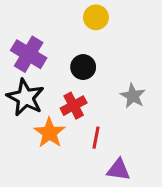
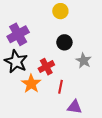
purple cross: (29, 54) -> (18, 34), turned 30
black circle: (83, 67) -> (64, 42), moved

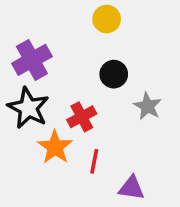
red line: (60, 87) -> (94, 161), moved

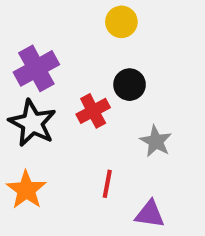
gray star: (148, 106) -> (156, 141), moved
red cross: (82, 117) -> (93, 111), moved
orange star: (55, 147) -> (26, 190), moved

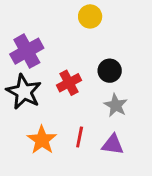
black circle: (130, 85) -> (110, 71), moved
orange star: (26, 190) -> (42, 140), moved
purple triangle: (150, 214) -> (113, 144), moved

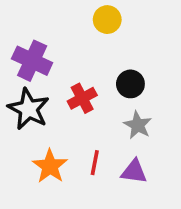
purple cross: (27, 51) -> (32, 61), turned -36

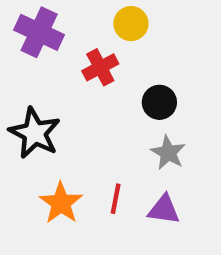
purple cross: (32, 61) -> (39, 32), moved
red cross: (82, 98) -> (100, 67), moved

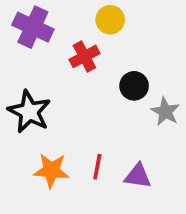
gray star: (168, 153) -> (165, 112), moved
orange star: (61, 203) -> (51, 170), turned -30

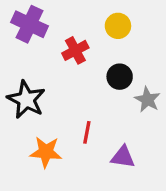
yellow circle: (110, 20) -> (118, 26), moved
red line: (97, 167) -> (87, 132), moved

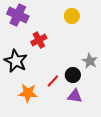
red cross: (75, 50) -> (39, 40), moved
black circle: (120, 77) -> (73, 75), moved
red line: (87, 132) -> (53, 81), turned 32

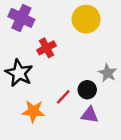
yellow circle: (72, 16) -> (86, 19), size x1.5

